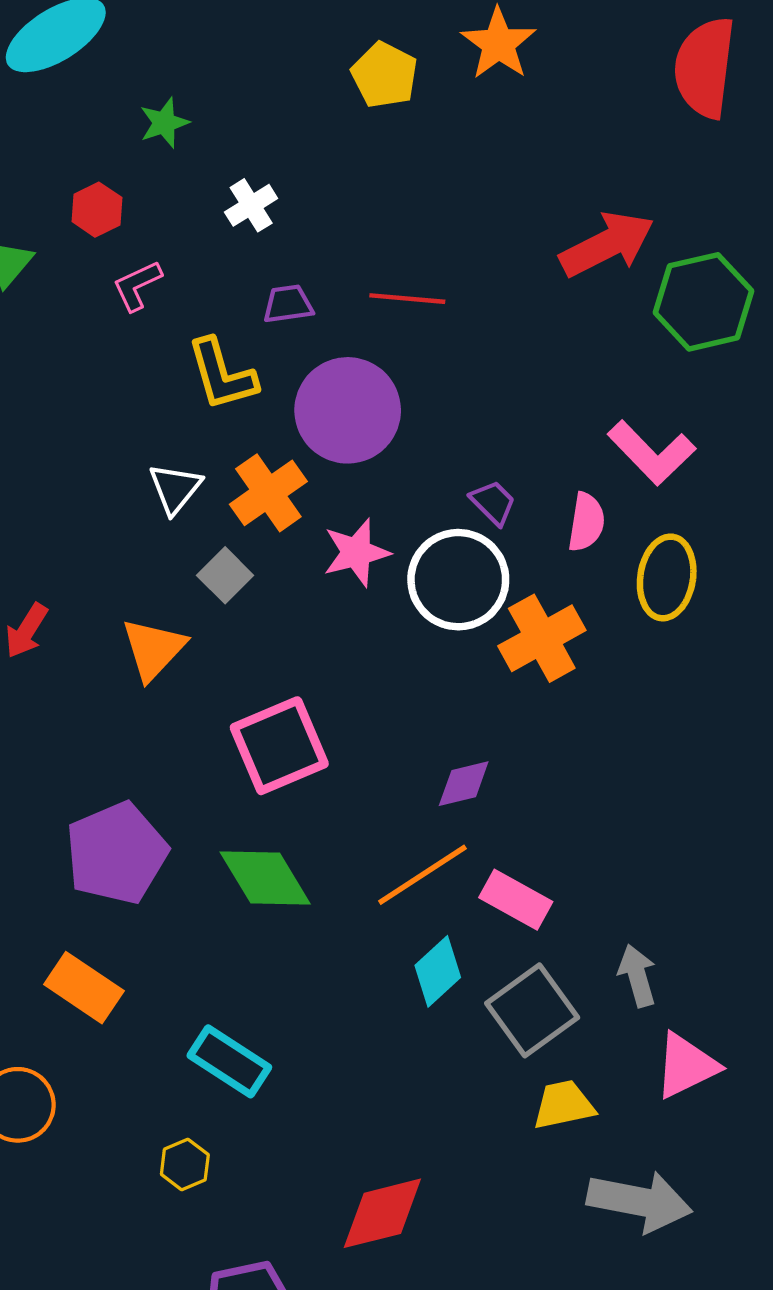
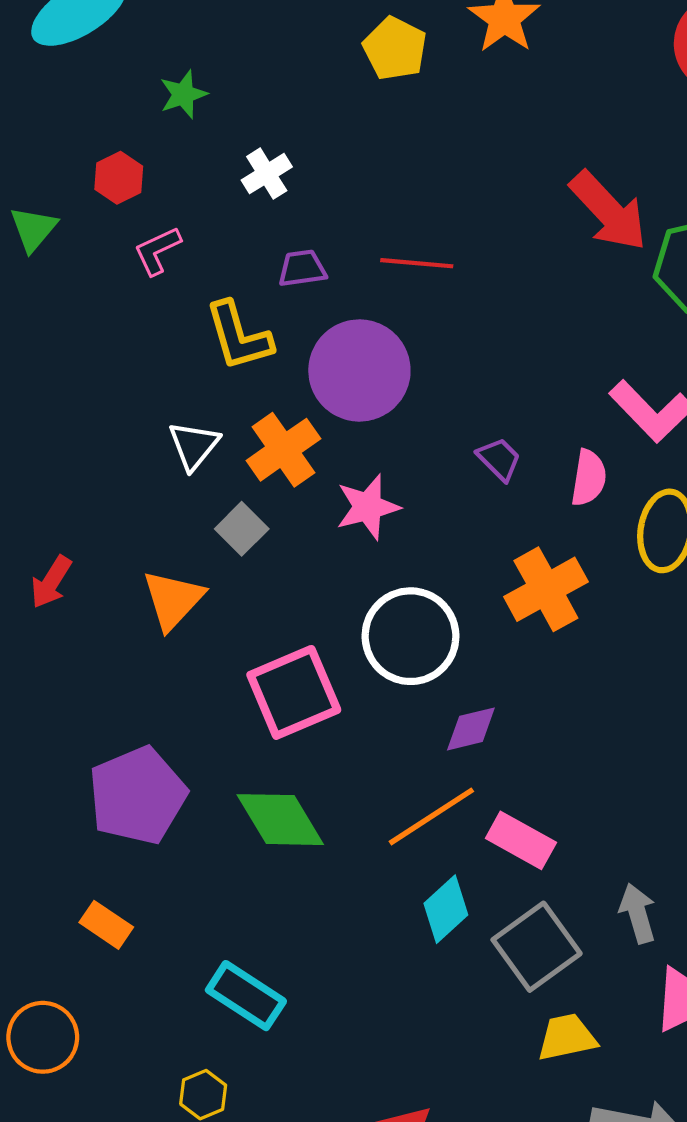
red arrow: (607, 244) -> (608, 211), turned 74
white circle: (458, 580) -> (411, 636), moved
orange rectangle: (84, 988) -> (106, 925), size x0.7

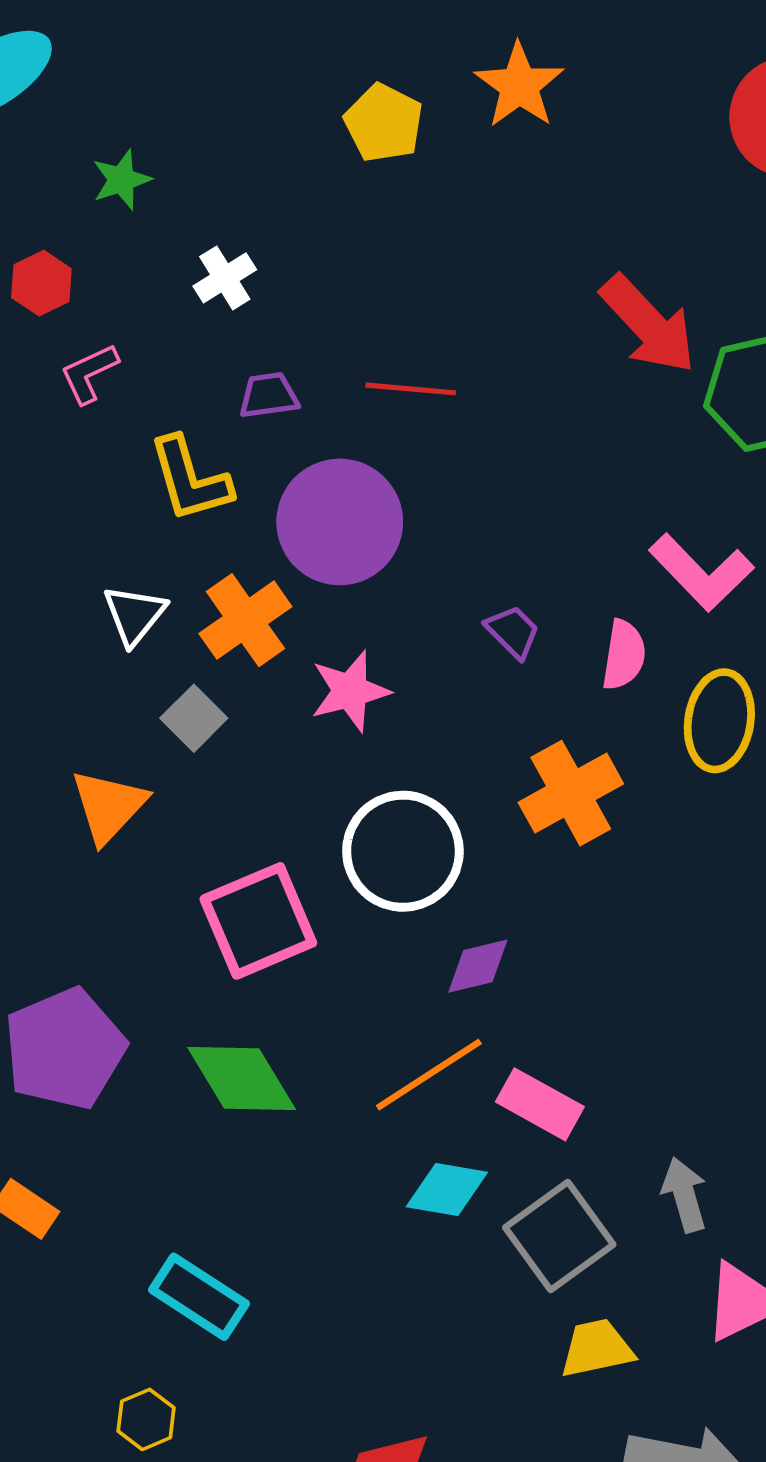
cyan diamond: (446, 909) -> (447, 1190), turned 52

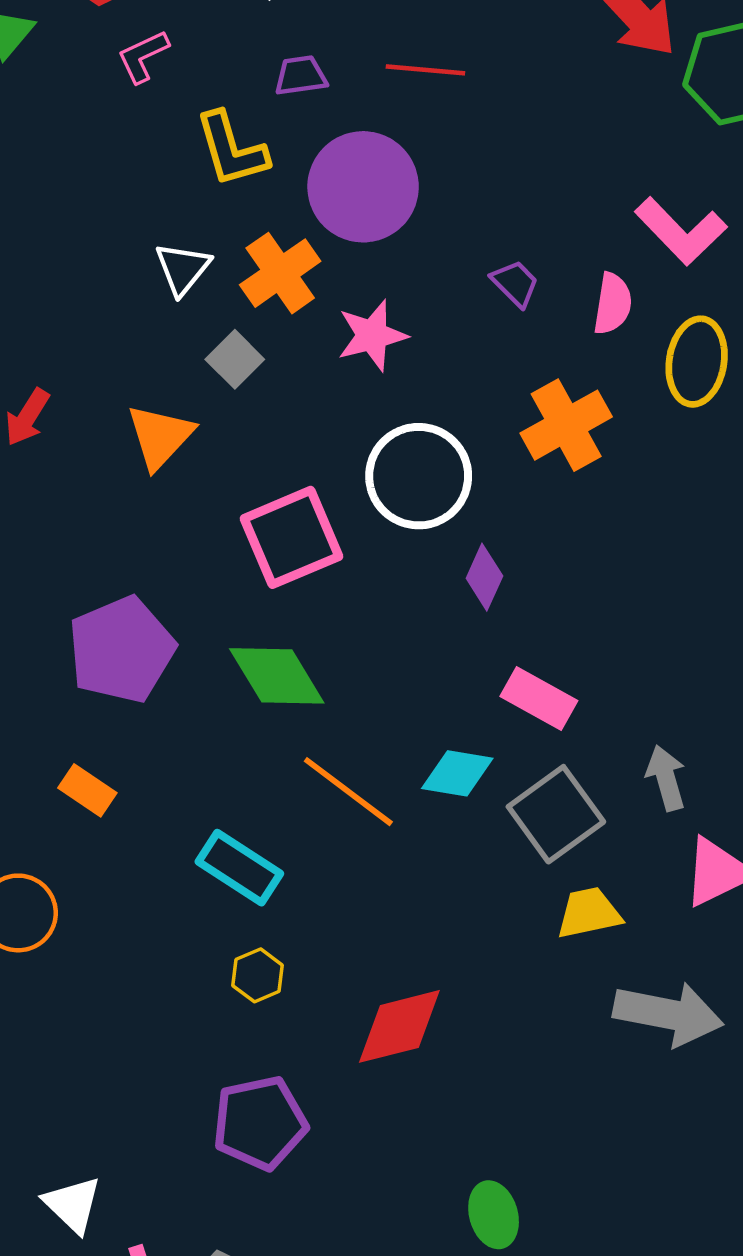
purple diamond: (478, 966) -> (484, 577), turned -52
orange line: (429, 1075) -> (348, 792), moved, turned 70
yellow hexagon: (146, 1419) -> (258, 975), moved

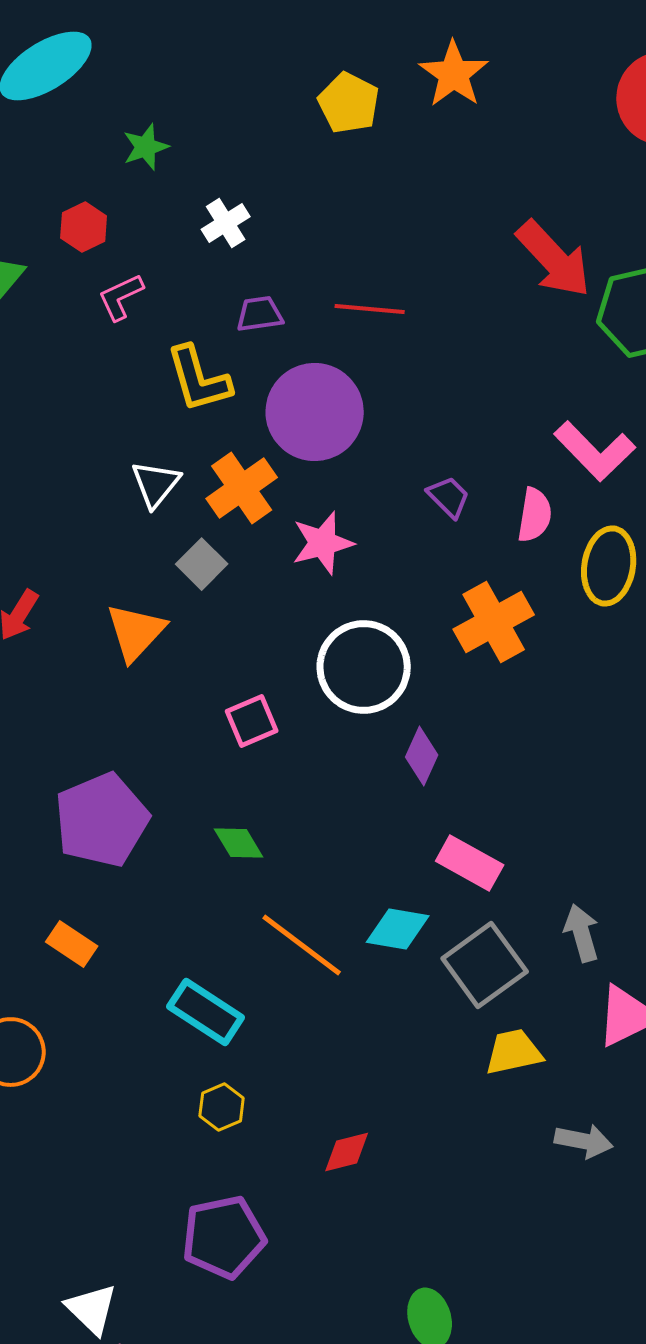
pink square: (292, 537) -> (252, 721), size x0.6
green diamond: (277, 676) -> (239, 843), size x0.6
gray arrow: (668, 1014) -> (584, 1141), size x0.6
red diamond: (399, 1026) -> (347, 1152), size x0.6
white triangle: (73, 1205) -> (92, 1309), moved

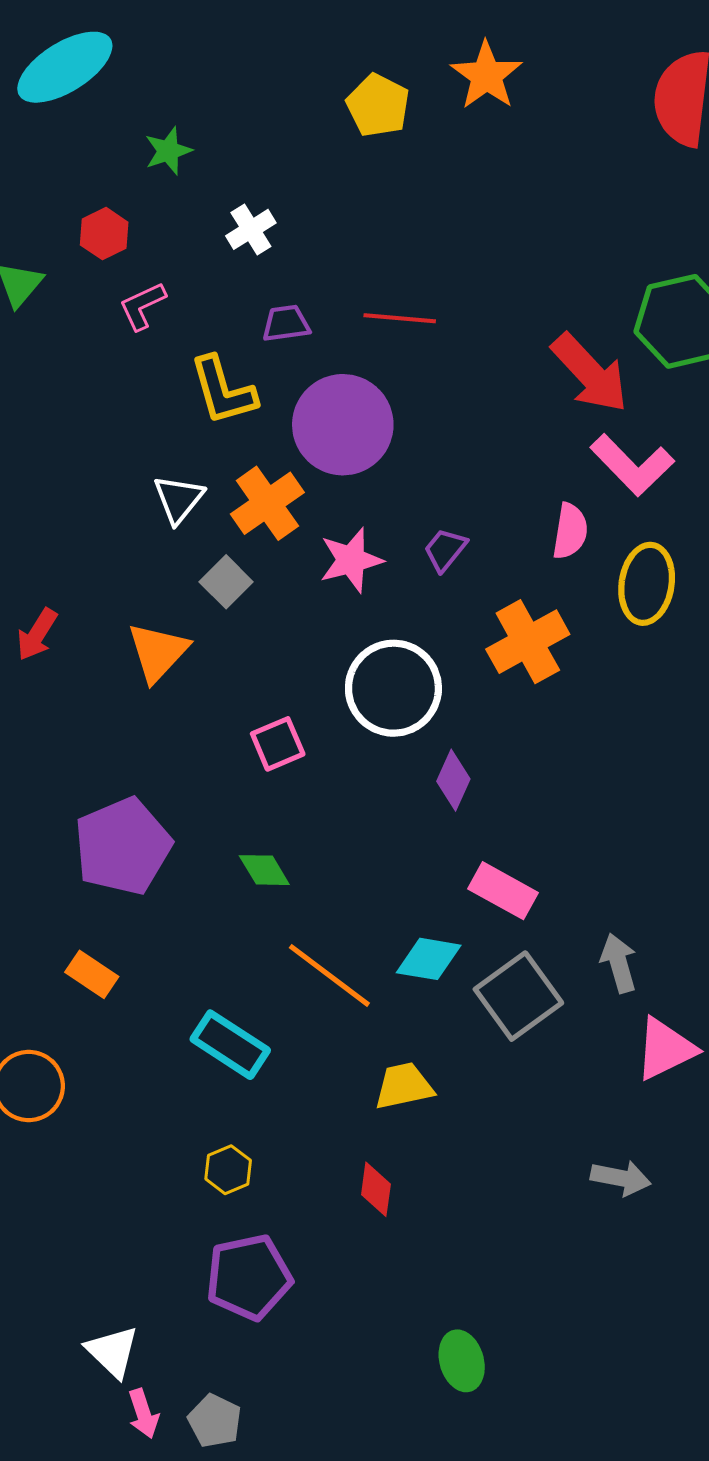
red arrow: (554, 259) -> (590, 373), moved
purple trapezoid: (449, 497) -> (445, 550), moved, turned -96
yellow trapezoid: (514, 1052) -> (404, 1086), moved
yellow hexagon: (222, 1107) -> (228, 1170), moved
red diamond: (347, 1152) -> (376, 1189), turned -68

